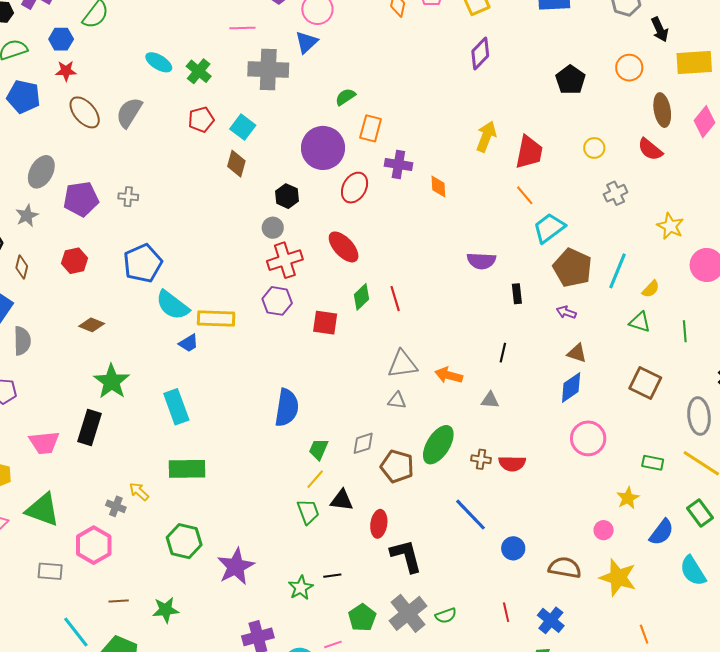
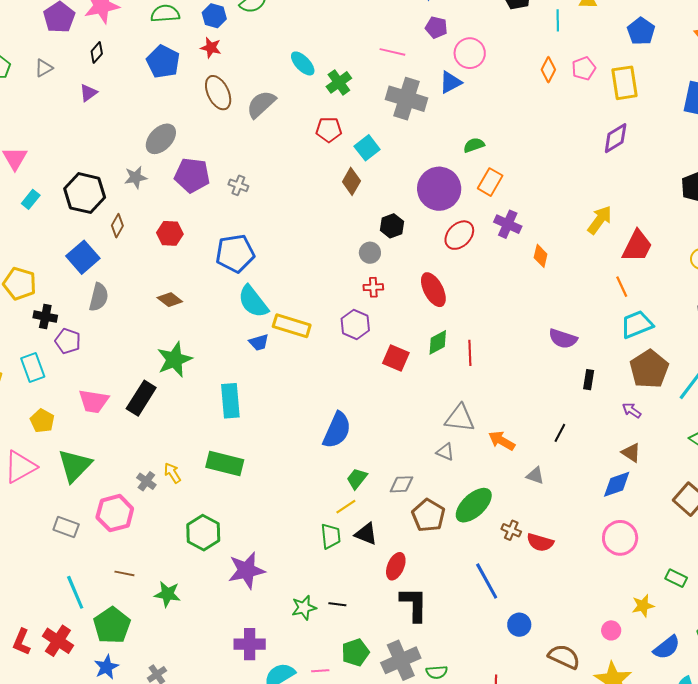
red cross: (285, 260) -> (373, 287), size x0.6
green triangle: (43, 510) -> (75, 466), turned 39

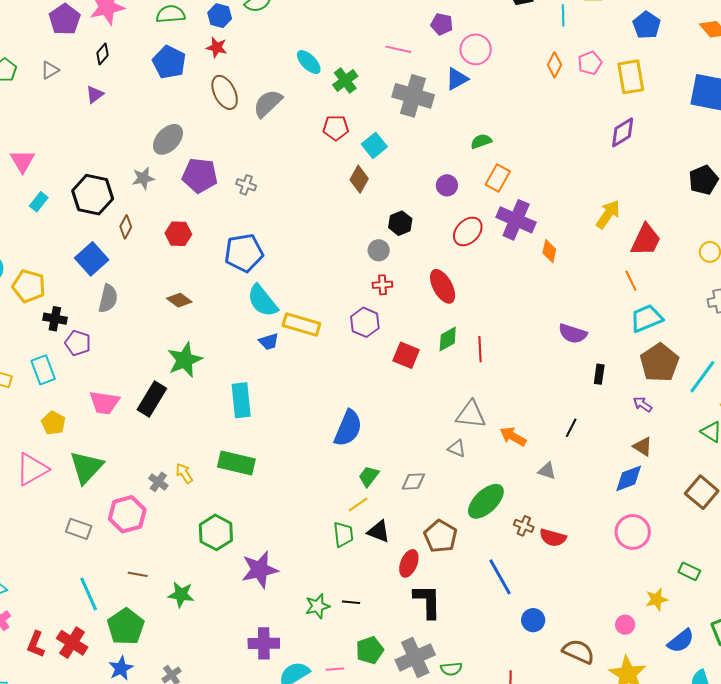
purple circle: (439, 189) -> (447, 185), size x0.5
purple cross: (508, 224) -> (516, 220), size x1.4
brown pentagon: (428, 515) -> (440, 536), moved

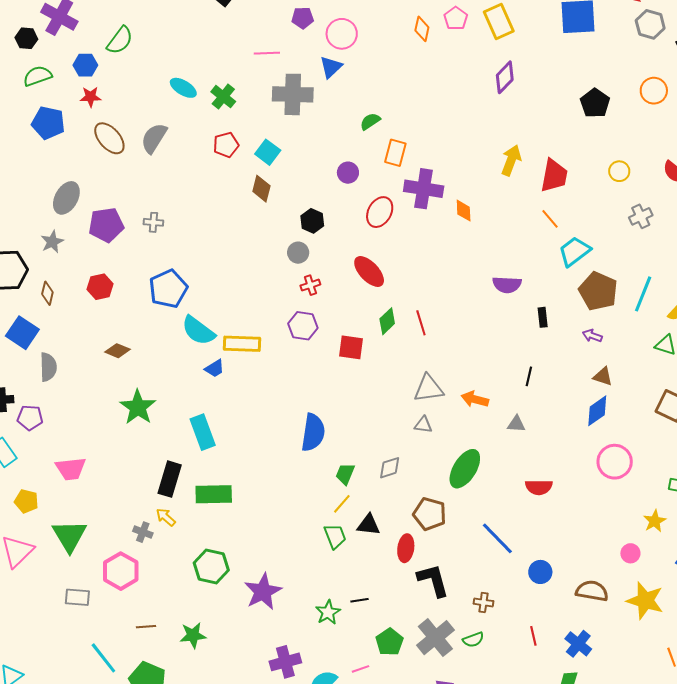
black rectangle: (152, 399) -> (170, 479), moved
brown cross: (524, 526) -> (483, 602), moved

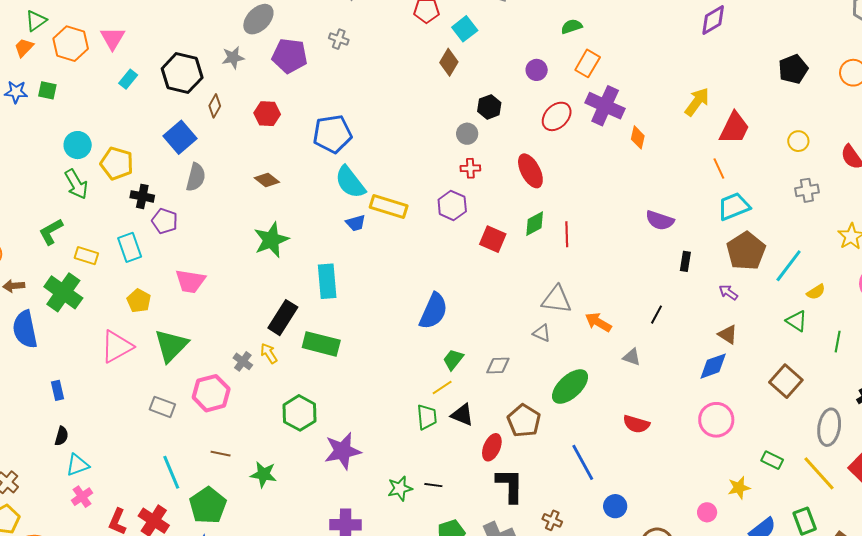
gray cross: (153, 222) -> (339, 39), moved

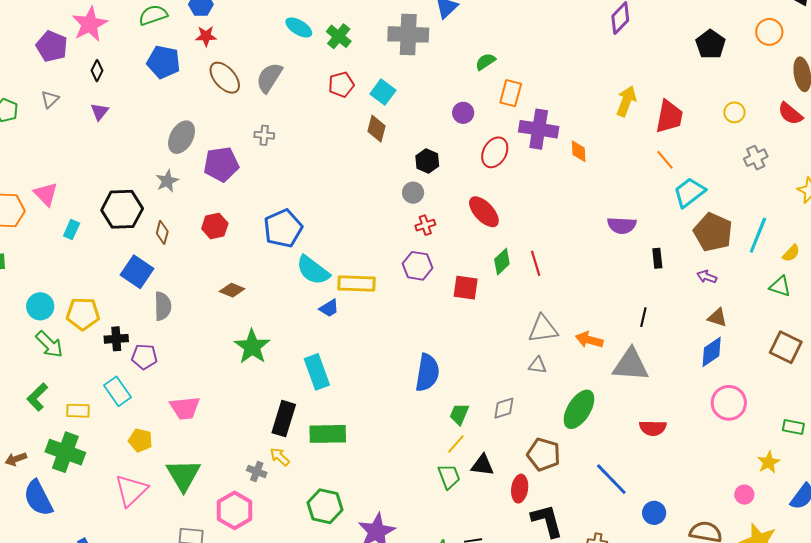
gray triangle: (632, 357) -> (631, 365), size x2.0

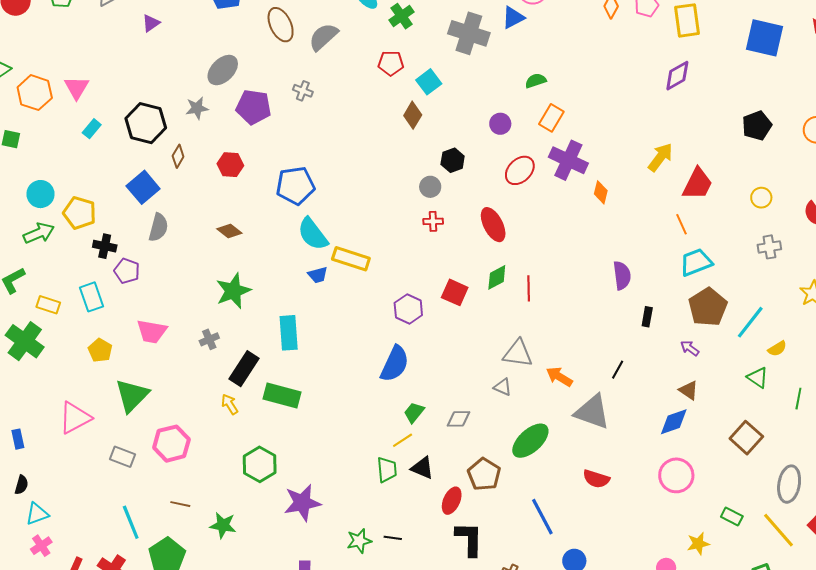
purple semicircle: (622, 225) -> (622, 275), turned -116
purple hexagon: (418, 266) -> (408, 309), moved
green arrow: (49, 344) -> (39, 233), turned -84
gray cross: (257, 472) -> (209, 339), moved, turned 30
pink triangle: (131, 490) -> (75, 418), moved

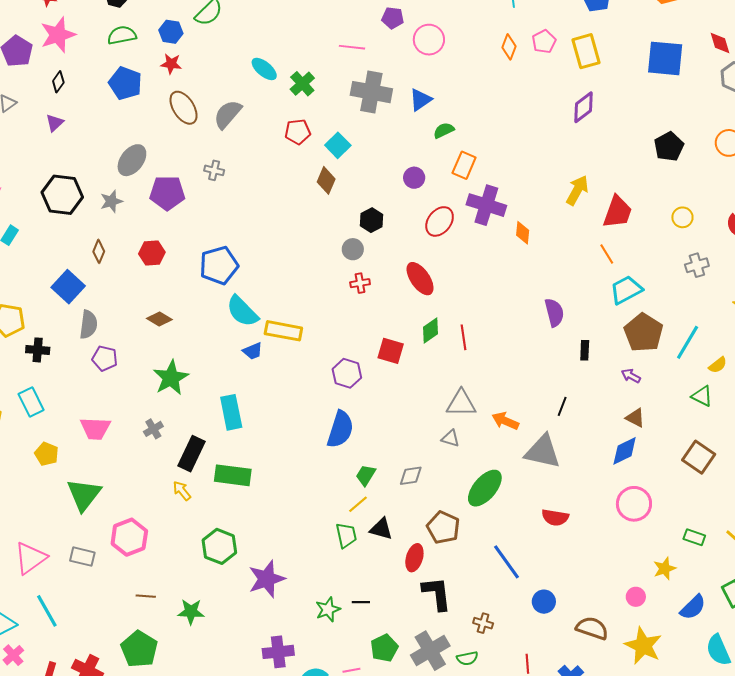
blue triangle: (513, 18) -> (420, 100), moved
black hexagon: (146, 123) -> (62, 195), moved
purple pentagon: (127, 271) -> (105, 358), moved
pink triangle: (75, 418) -> (30, 558), moved
cyan line: (131, 522) -> (47, 611), moved

